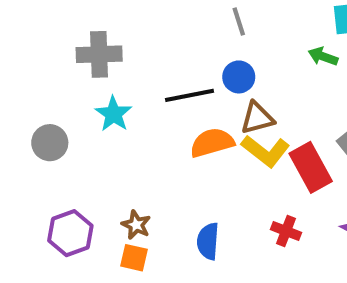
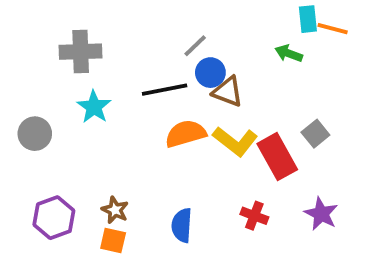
gray line: (239, 21) -> (195, 46), moved, turned 64
brown triangle: (257, 118) -> (228, 92), moved, turned 36

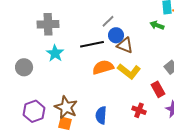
red rectangle: (277, 157) -> (158, 89), moved, size x0.7
brown star: (115, 210) -> (66, 107), size x1.6

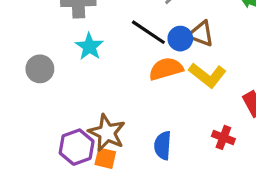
blue circle: (116, 35) -> (180, 39), moved
black line: (92, 44) -> (148, 32), turned 45
purple hexagon: (34, 111) -> (77, 147), moved

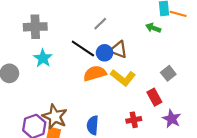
red cross: (223, 137) -> (134, 120), turned -32

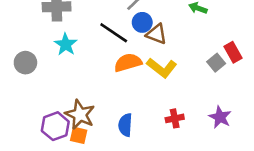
blue circle: (105, 53) -> (142, 22), moved
red rectangle: (154, 97) -> (233, 52), moved

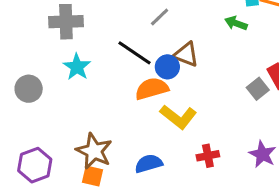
blue circle: (142, 22) -> (167, 67), moved
yellow L-shape: (162, 68) -> (178, 117), moved
blue semicircle: (125, 125) -> (149, 164), turned 70
purple hexagon: (55, 126) -> (35, 165), moved

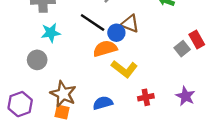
cyan star: (77, 67) -> (51, 33), turned 30
gray circle: (29, 89) -> (37, 60), moved

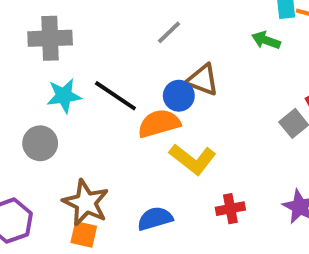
black line: (93, 23) -> (115, 96), moved

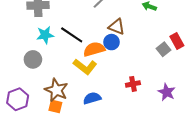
blue circle: (179, 96) -> (112, 42), moved
yellow L-shape: (193, 159) -> (85, 67), moved
red cross: (230, 209) -> (133, 84), moved

